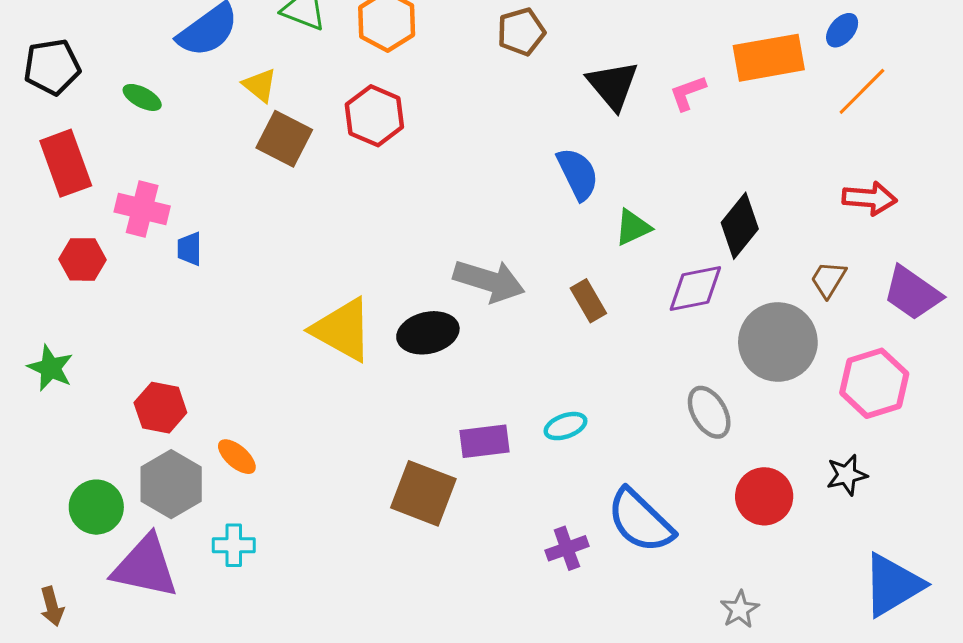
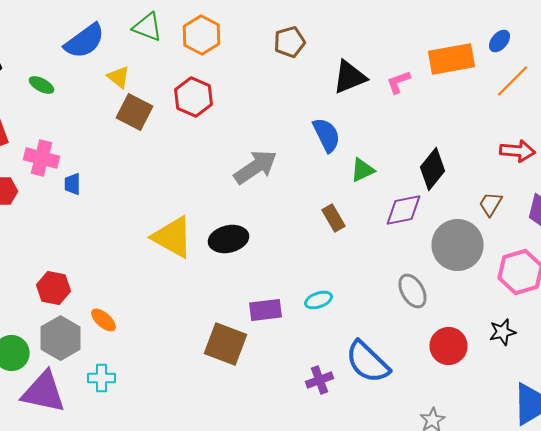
black triangle: (613, 85) -> (350, 77), turned 48
gray arrow: (489, 281) -> (256, 167), moved, turned -51

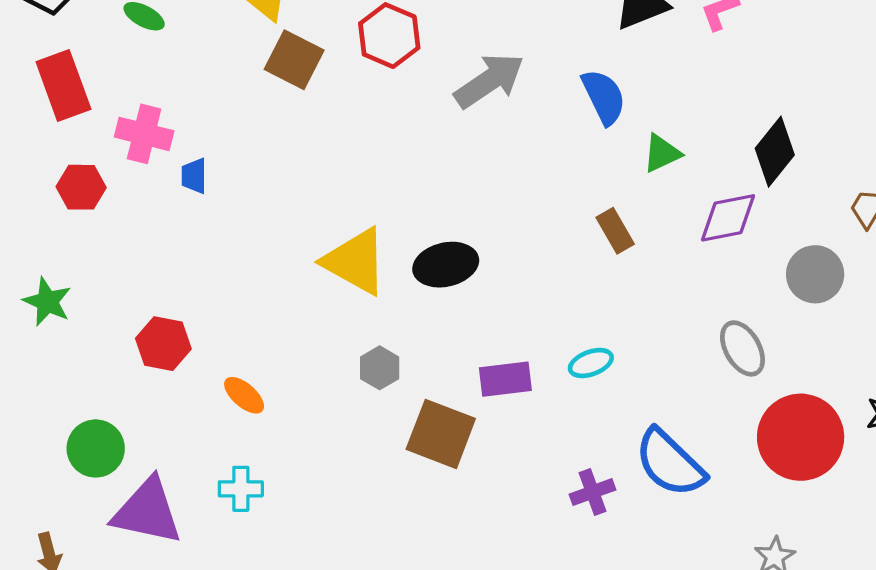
gray arrow: (256, 167) -> (489, 81), moved
gray circle: (458, 245) -> (815, 274), size x0.7
gray hexagon: (60, 338) -> (380, 368), moved, size x0.6
red circle: (448, 346) -> (801, 437), size x1.4

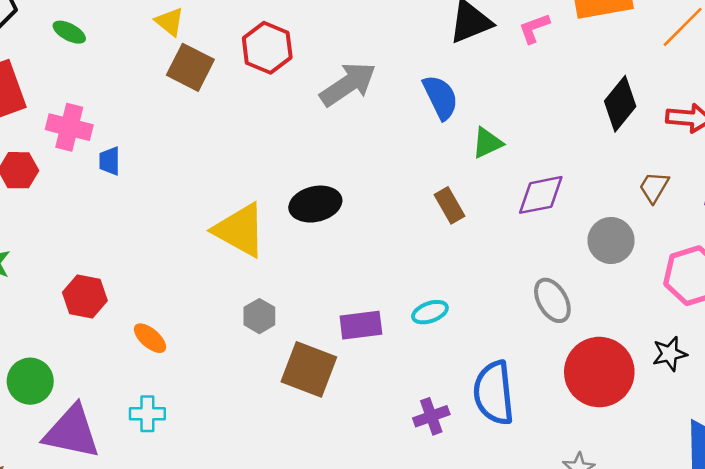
black diamond: (775, 152) -> (620, 104), moved
black ellipse: (446, 265) -> (315, 204), moved
blue semicircle: (670, 463) -> (494, 393), turned 40

